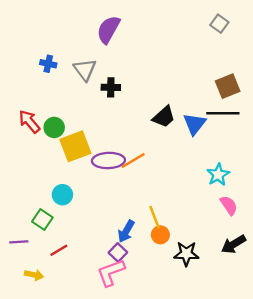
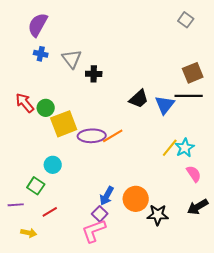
purple semicircle: (108, 30) -> (38, 25), moved
yellow line: (154, 217) -> (170, 148), moved, turned 60
orange circle: (160, 235) -> (136, 199), size x1.6

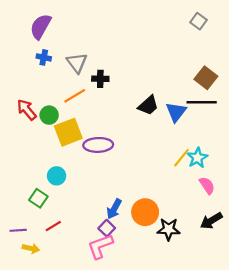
brown square: (193, 73) -> (206, 78), turned -30
orange line: (113, 136) -> (75, 96), moved
purple line: (16, 205) -> (18, 230), moved

